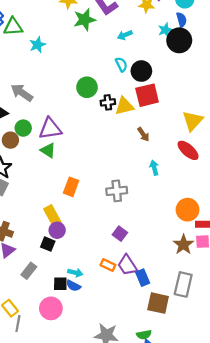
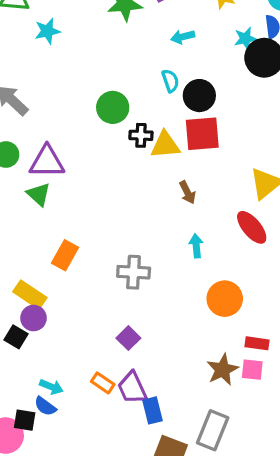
orange circle: (188, 210) -> (225, 299), moved
yellow rectangle: (52, 216) -> (30, 295), turned -36
black square: (60, 284) -> (25, 420), moved

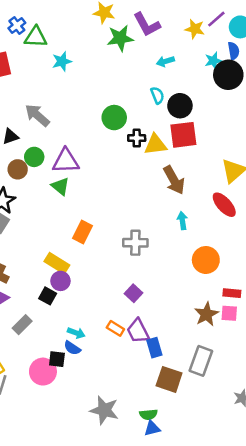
brown arrow: (187, 192) -> (174, 180), size x1.6

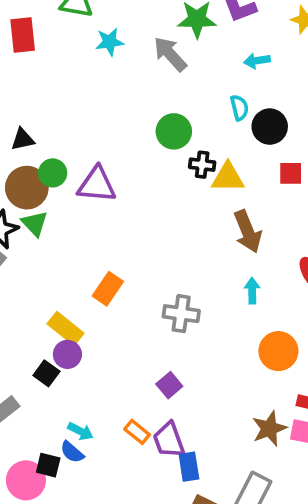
gray arrow: (37, 115) -> (170, 54), moved
red square: (183, 135) -> (291, 173), moved, size x0.6
brown circle: (18, 169) -> (27, 188), size x1.5
green triangle: (60, 186) -> (35, 223), moved

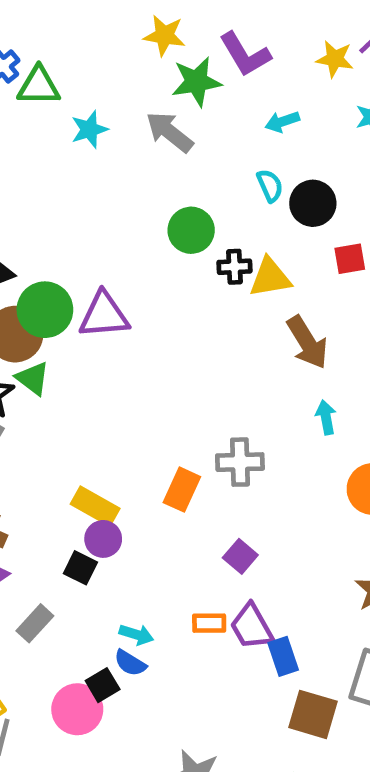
green circle: (53, 173) -> (45, 310), size x1.5
orange rectangle: (108, 289) -> (182, 490), moved
orange rectangle: (137, 432) -> (209, 623), turned -30
black square: (48, 465) -> (103, 685), turned -35

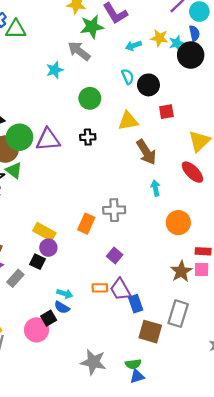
yellow star: (335, 59) -> (159, 38), moved
cyan star: (89, 129) -> (55, 70), moved
black cross: (235, 267) -> (88, 137), moved
gray rectangle: (35, 623) -> (15, 278), moved

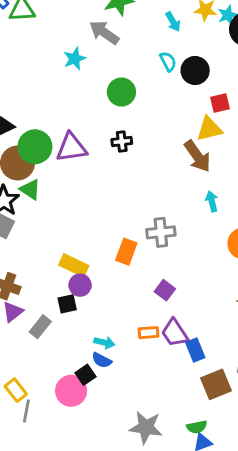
cyan arrow: (133, 46) -> (173, 22), turned -98
yellow triangle: (128, 121) -> (209, 129), moved
black square: (38, 262) -> (67, 304), turned -35
brown square: (150, 332) -> (216, 384), turned -35

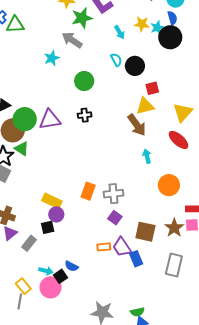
gray cross: (161, 232) -> (114, 194), moved
cyan arrow: (104, 343) -> (46, 271), moved
brown square: (216, 384) -> (145, 232), moved, turned 35
yellow rectangle: (16, 390) -> (23, 286), moved

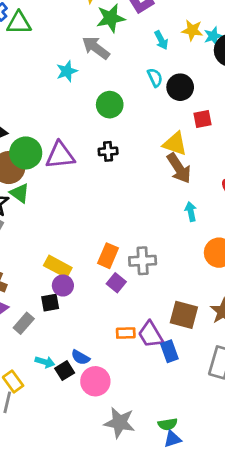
yellow triangle: (145, 106) -> (175, 144), moved, turned 30
purple square: (115, 218) -> (116, 283), moved
pink circle: (51, 287) -> (95, 381), moved

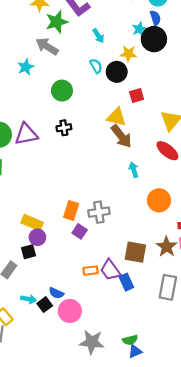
yellow star: (192, 30) -> (128, 54), moved

